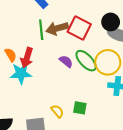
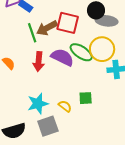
red arrow: (27, 58) -> (39, 61), moved
purple semicircle: (66, 61) -> (62, 57), size x1.6
cyan star: (21, 73) -> (38, 104), moved

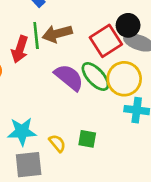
red square: (68, 23) -> (106, 41), moved, turned 30
red arrow: (39, 61) -> (20, 49), moved

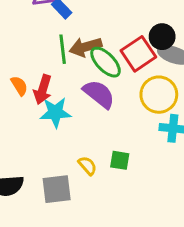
red arrow: (20, 49) -> (43, 89), moved
green ellipse: (95, 76) -> (106, 62), moved
cyan star: (22, 131) -> (55, 113), moved

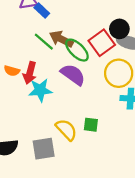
brown arrow: (85, 47) -> (61, 39), turned 45
green line: (63, 49) -> (44, 42), turned -40
orange semicircle: (19, 86) -> (12, 71), turned 140
yellow semicircle: (87, 166) -> (66, 130), size x1.5

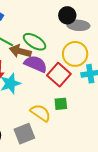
brown arrow: (61, 39) -> (20, 51), moved
red square: (102, 43) -> (59, 75), moved

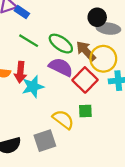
brown arrow: (20, 51) -> (86, 51), moved, turned 30

